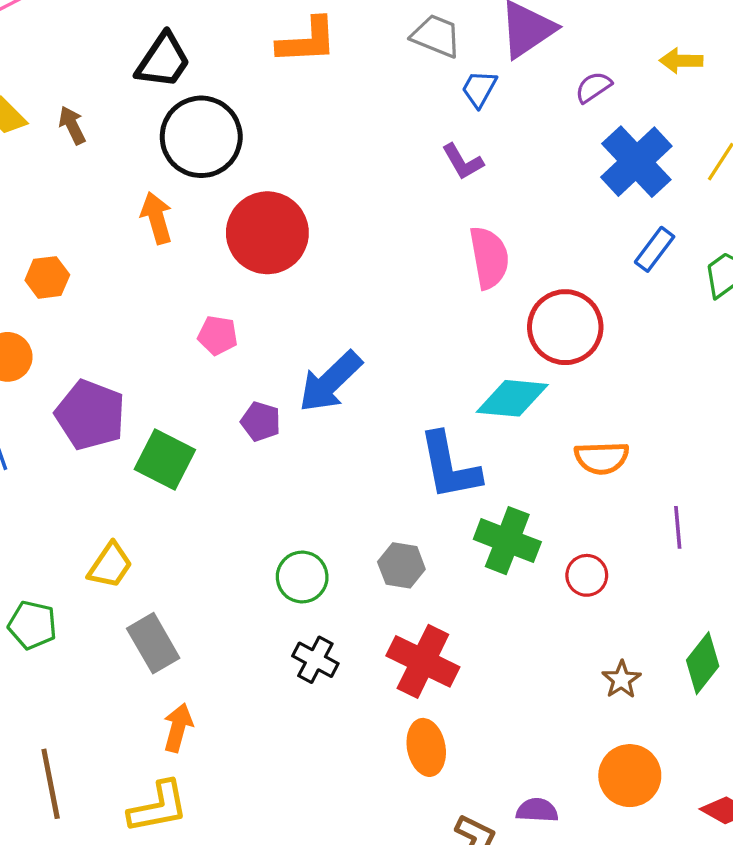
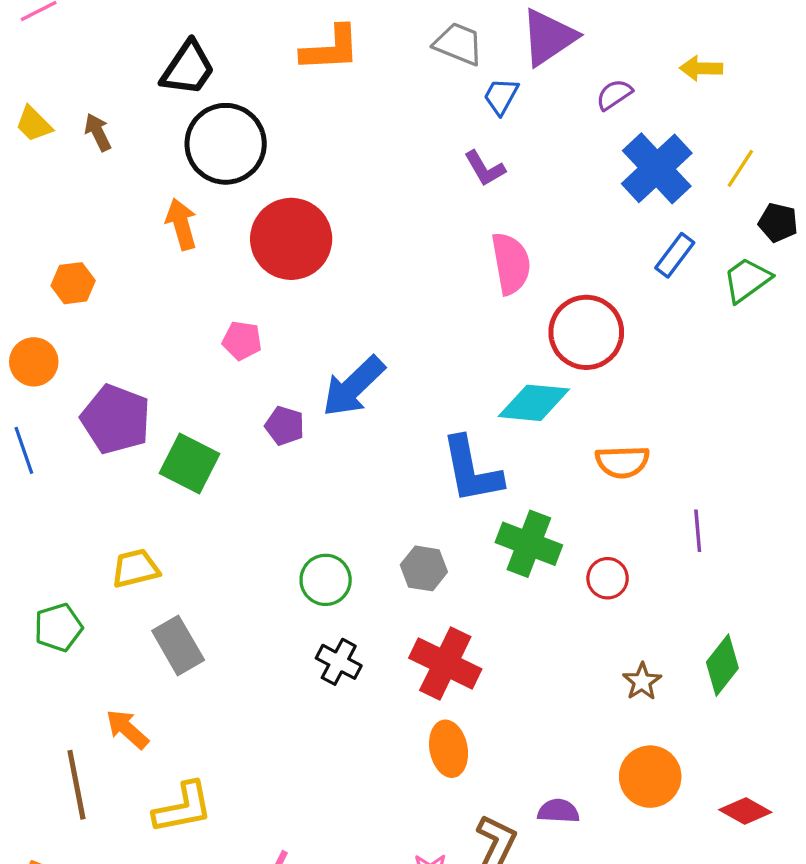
yellow trapezoid: (110, 565) -> (135, 568), turned -138
green pentagon: (32, 625) -> (58, 627), turned -30
orange arrow: (178, 728) -> (127, 729), moved, turned -63

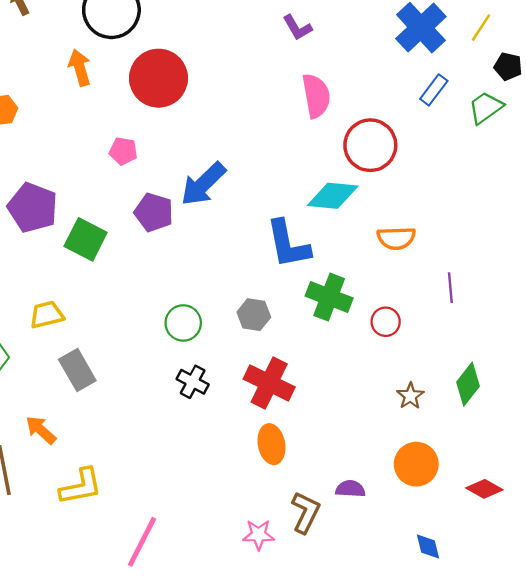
purple pentagon: (285, 426) -> (154, 212), size x1.4

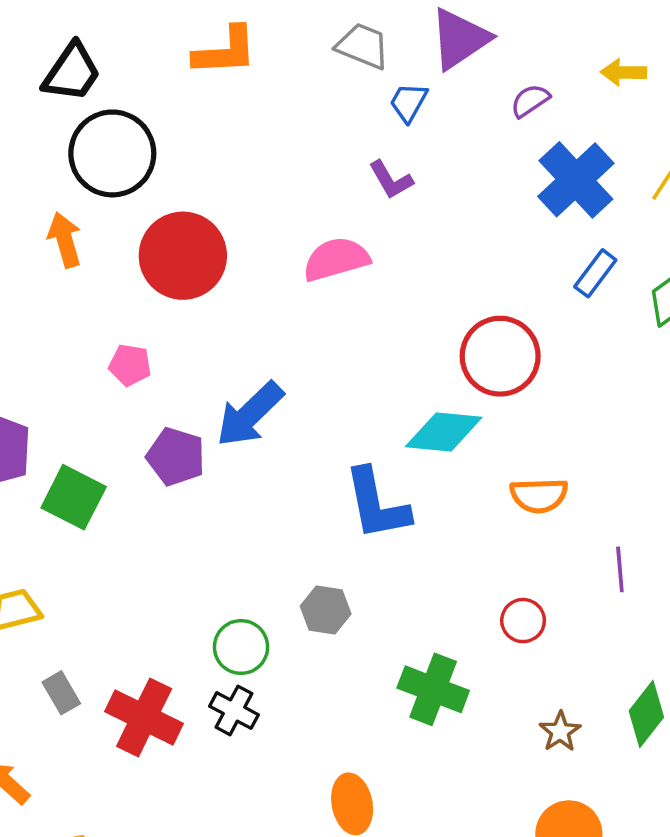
pink semicircle: (316, 96) -> (336, 259), moved, turned -96
green cross: (329, 297) -> (433, 689), moved
green circle: (183, 323) -> (241, 647), moved
gray rectangle: (77, 370) -> (61, 693), size x0.7
red cross: (269, 383) -> (144, 718), moved

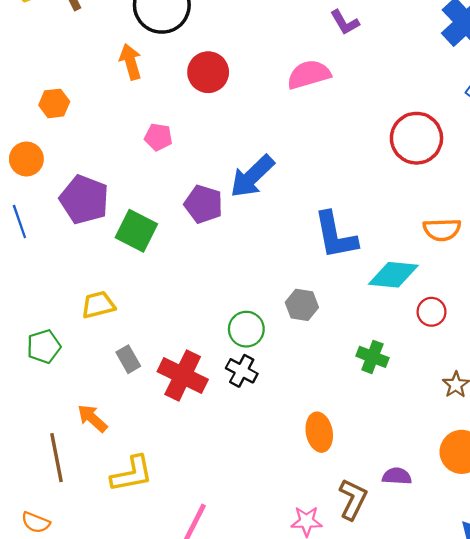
red circle: (183, 256) -> (208, 72), size x0.7
pink pentagon: (130, 365) -> (158, 137), moved
cyan diamond: (444, 432) -> (393, 275), moved
green cross: (433, 689) -> (372, 357), size x0.7

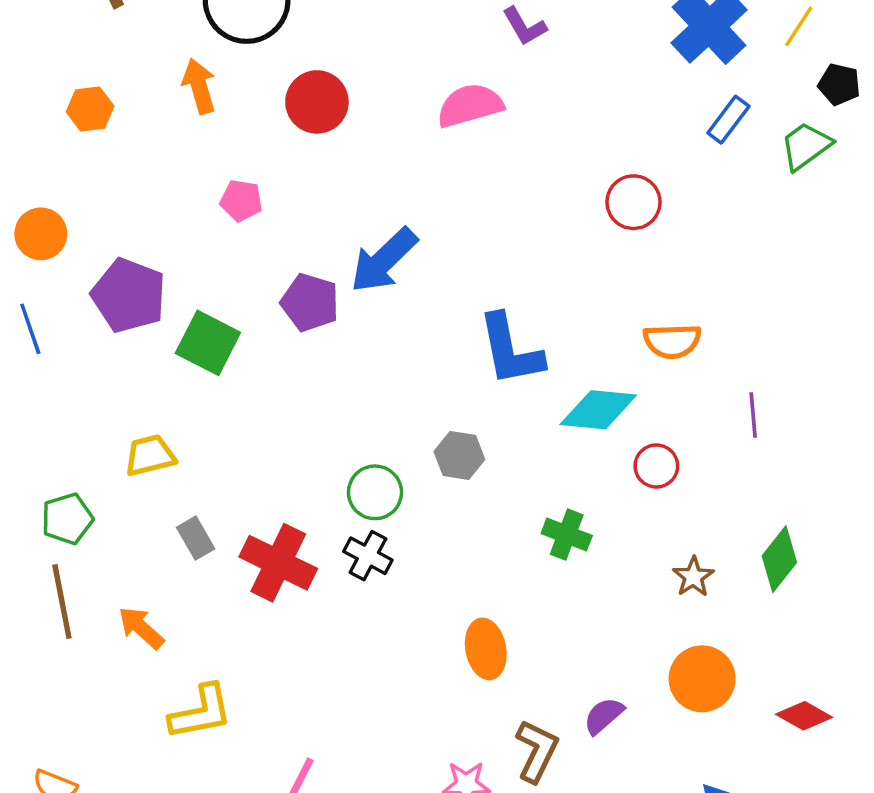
orange hexagon: (54, 103) -> (90, 109), moved
red circle: (416, 138) -> (633, 202), size x0.7
brown line: (56, 458) -> (62, 601), moved
purple semicircle: (397, 476) -> (604, 716), turned -44

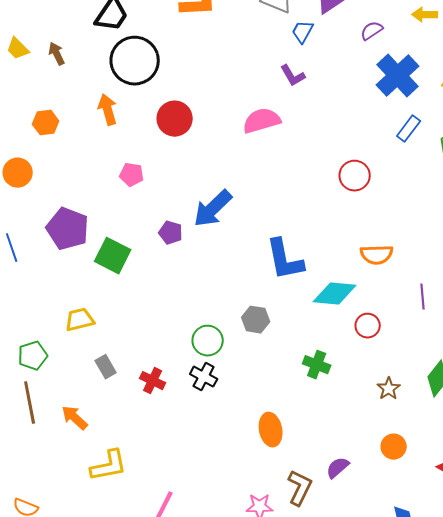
orange circle: (41, 234) -> (18, 173), moved
purple pentagon: (310, 302) -> (171, 233), size x0.7
red cross: (278, 563) -> (153, 381), size x0.6
orange circle: (702, 679) -> (394, 447), size x0.7

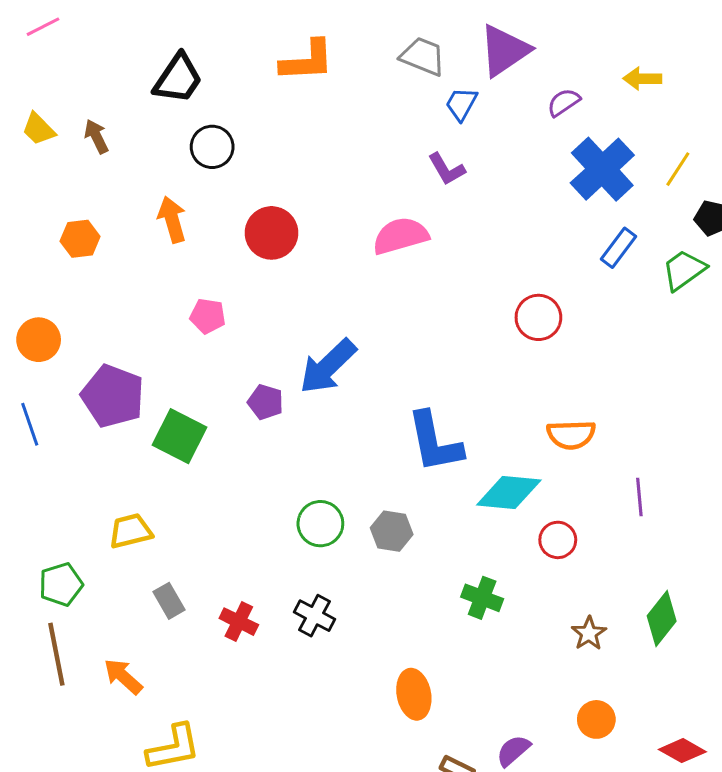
black circle: (135, 61) -> (212, 147), size x0.6
orange circle: (18, 173) -> (39, 340), moved
green circle: (208, 341) -> (320, 524), moved

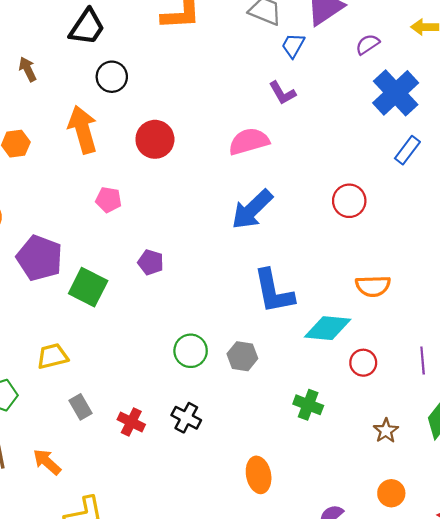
orange arrow: (172, 220) -> (83, 130), size x1.4
blue arrow: (328, 366) -> (252, 209), moved
purple line: (639, 497) -> (423, 361), moved

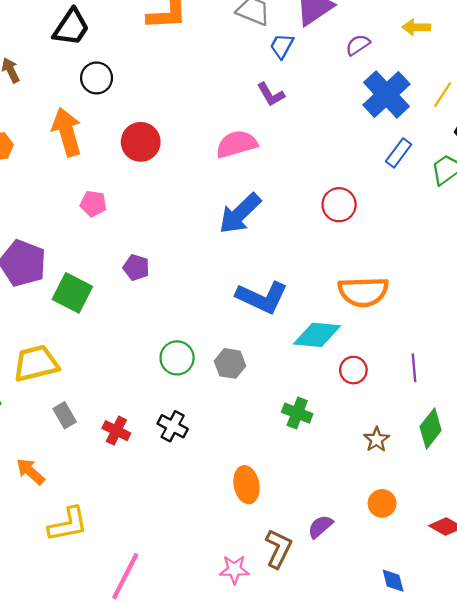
orange semicircle: (373, 286) -> (363, 292), size x1.4
blue L-shape: (274, 291) -> (262, 297), turned -54
yellow trapezoid: (52, 356) -> (36, 363), size x1.4

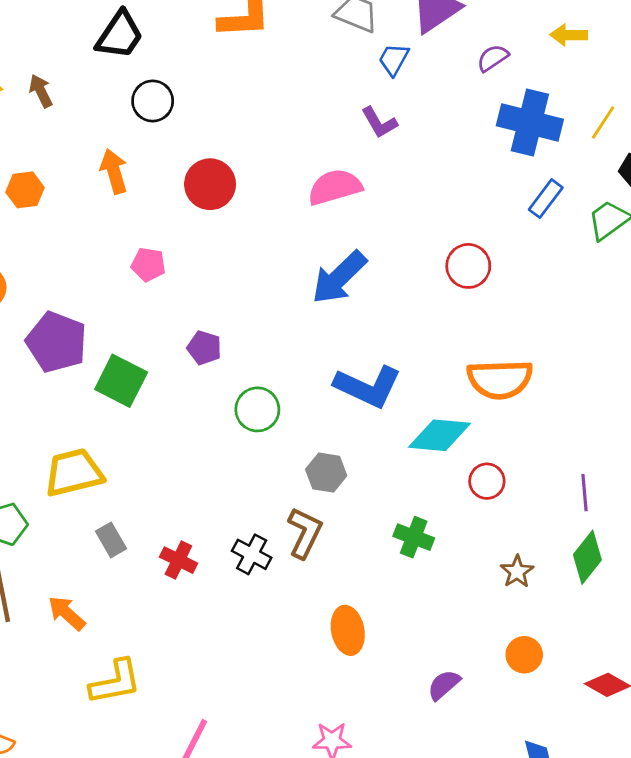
blue cross: (386, 94) -> (530, 123), turned -33
orange arrow: (67, 132) -> (114, 171), size x0.7
green circle: (177, 358) -> (257, 409), moved
purple line: (414, 368) -> (584, 493), moved
brown L-shape: (278, 549) -> (305, 533), moved

